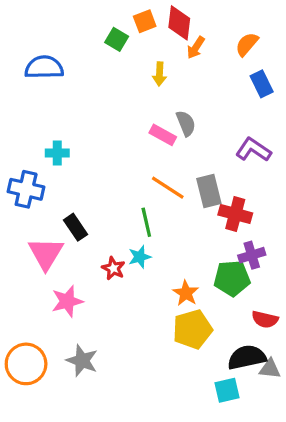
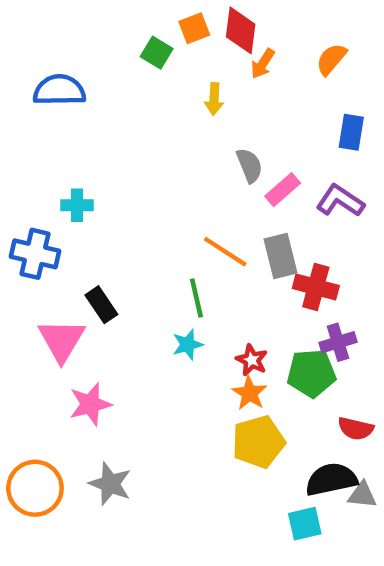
blue rectangle: (262, 84) -> (351, 132), moved, turned 35
pink rectangle: (163, 135) -> (283, 190), moved, turned -70
red star: (113, 268) -> (252, 360), moved

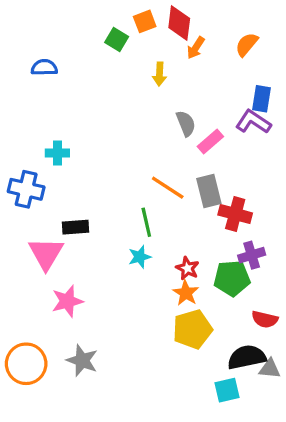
blue semicircle: (59, 90) -> (44, 67), size x0.7
purple L-shape: (340, 201) -> (253, 122), moved
black rectangle: (101, 305) -> (76, 227), turned -60

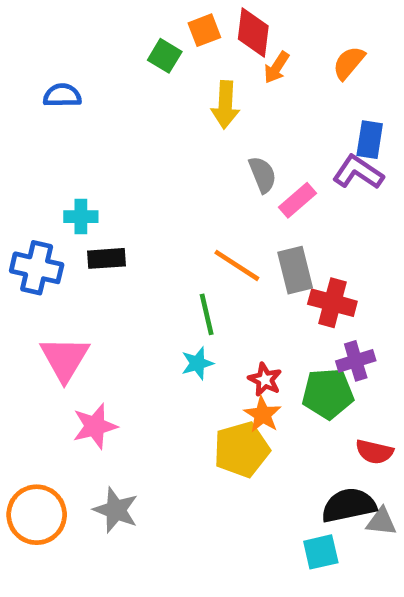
yellow arrow: (159, 74) -> (225, 105), size x1.4
black rectangle: (76, 227) -> (106, 258), moved
yellow pentagon: (192, 329) -> (242, 449), moved

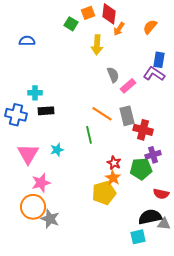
cyan star: (197, 363) -> (57, 150), moved
orange circle: (37, 515) -> (33, 207), moved

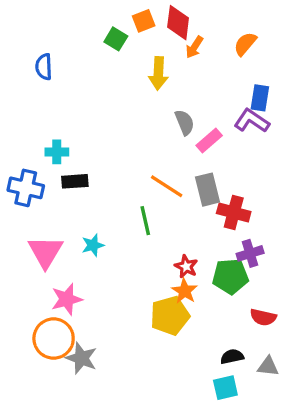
blue semicircle: (27, 41) -> (44, 67), turned -91
black semicircle: (150, 217) -> (232, 357), moved, size x0.6

